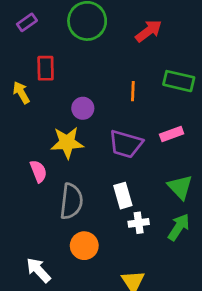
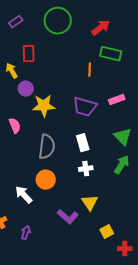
green rectangle: (179, 81) -> (111, 54), moved
purple circle: (83, 108) -> (26, 89), moved
pink semicircle: (38, 171) -> (15, 126), moved
white cross: (139, 223) -> (86, 169), moved
orange circle: (84, 246) -> (46, 180), moved

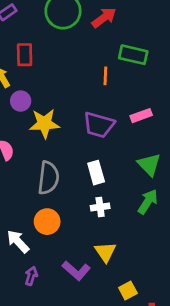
red arrow: (101, 28) -> (104, 18), moved
purple arrow: (26, 233) -> (31, 276), moved

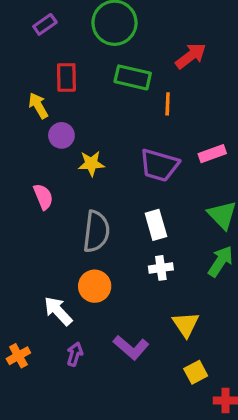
red arrow: (104, 18) -> (191, 56), moved
green rectangle: (133, 55) -> (133, 77), moved
yellow star: (44, 124) -> (91, 164), size x0.7
yellow triangle: (105, 252) -> (186, 324), moved

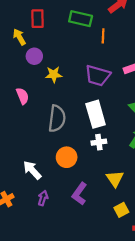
white rectangle: (156, 225) -> (96, 114), size x1.4
orange circle: (95, 286) -> (67, 157), moved
purple L-shape: (131, 347) -> (79, 194), turned 85

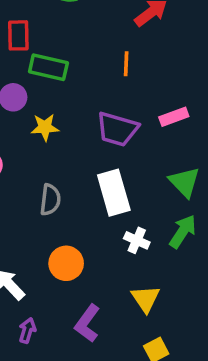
green rectangle: (81, 19) -> (48, 67), moved
gray semicircle: (57, 119) -> (50, 200), size x0.7
white cross: (99, 142) -> (137, 240), moved, turned 32

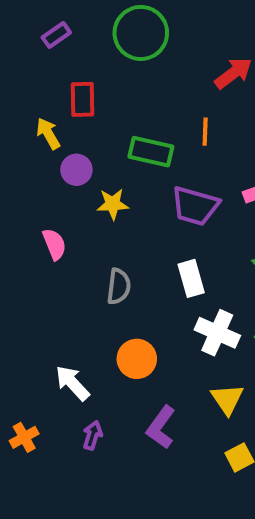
green rectangle: (48, 67) -> (151, 152), moved
white rectangle: (114, 193) -> (191, 278), size x0.7
white cross: (137, 240) -> (217, 333), size x1.5

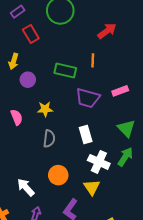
red rectangle: (82, 99) -> (31, 34), moved, turned -30
yellow arrow: (48, 134) -> (14, 61), turned -133
yellow star: (113, 204) -> (45, 109), moved
yellow triangle: (227, 399) -> (92, 187), moved

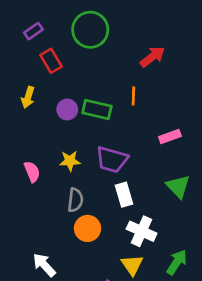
purple circle: (28, 80) -> (67, 109), moved
purple trapezoid: (88, 98) -> (112, 160), moved
green arrow: (125, 157) -> (177, 262), moved
orange circle: (58, 175) -> (88, 228), moved

